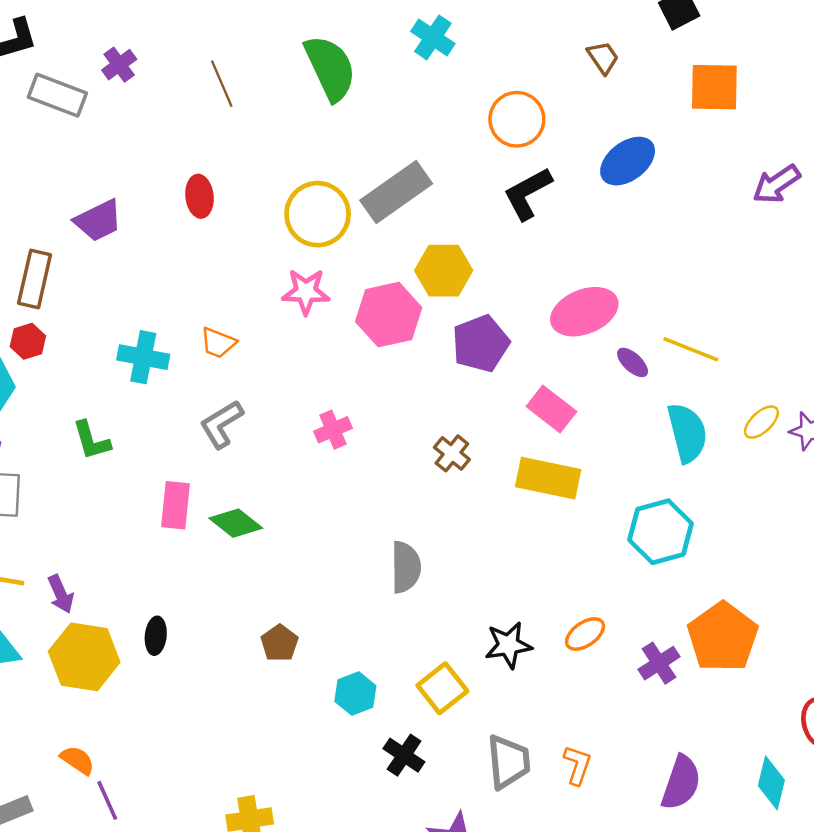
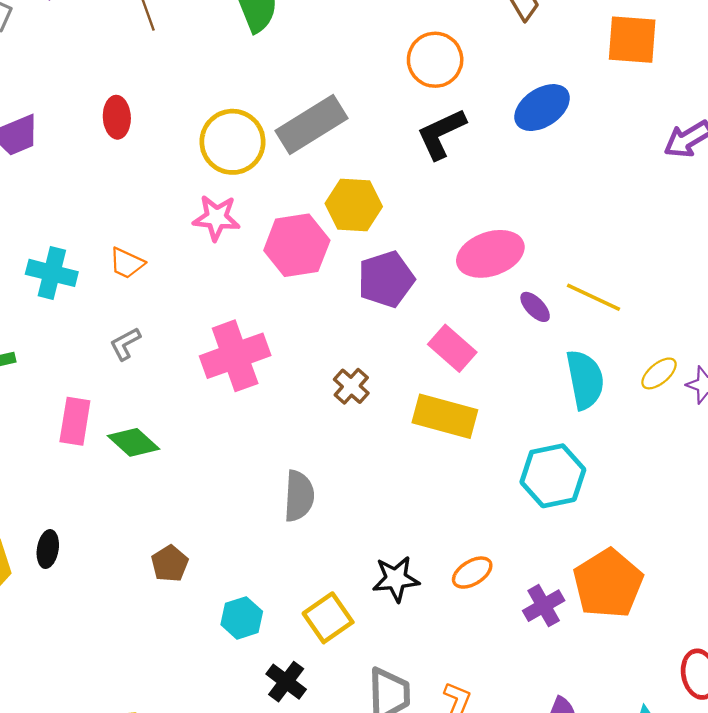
gray L-shape: (221, 424) -> (125, 344), size x0.7
pink cross: (333, 430) -> (235, 356), size x1.8

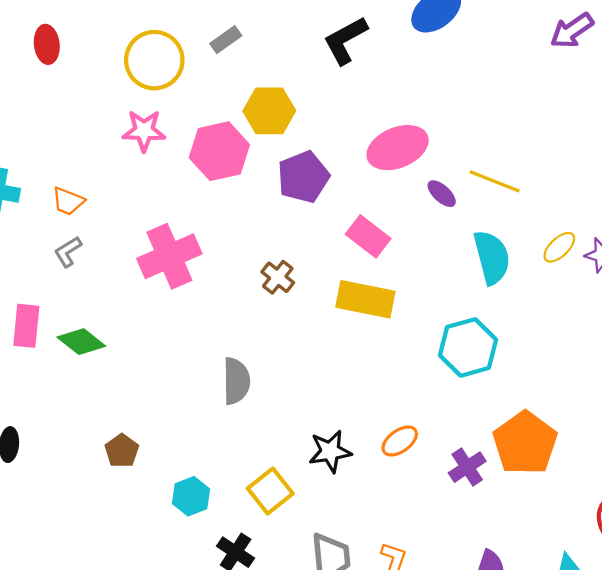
gray rectangle: (312, 125) -> (226, 40), size x0.5
orange trapezoid: (127, 263) -> (68, 201), moved

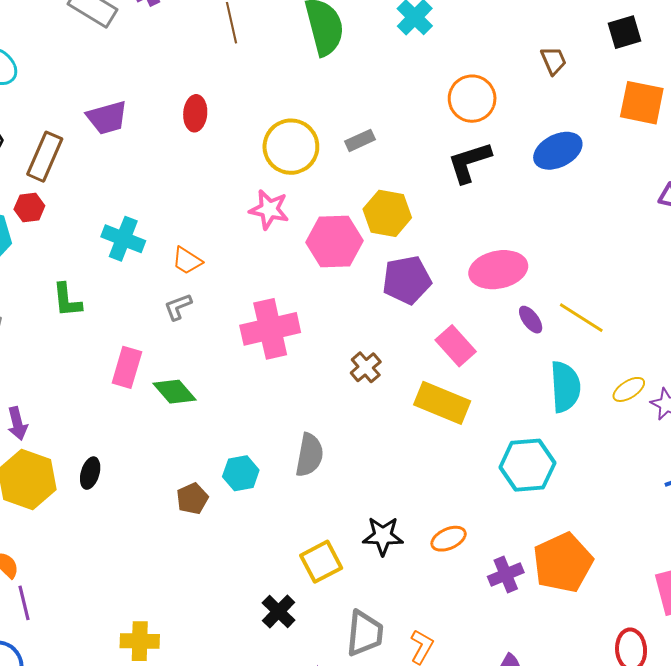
cyan hexagon: (191, 496) -> (241, 473), moved

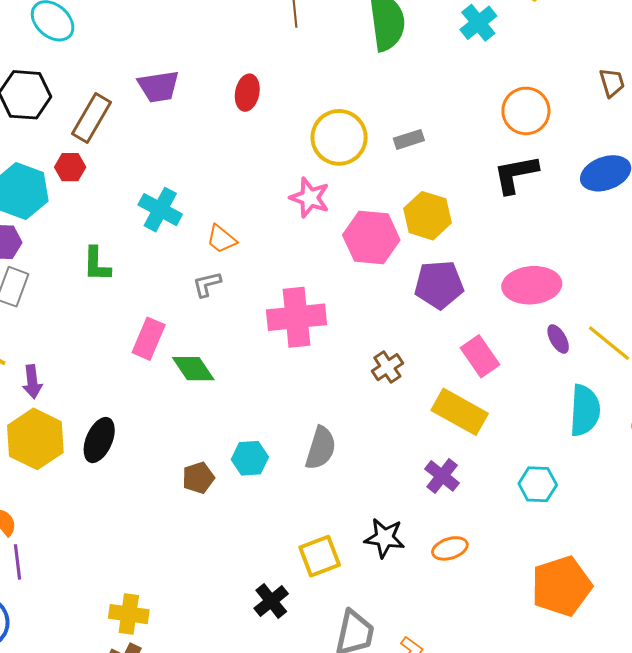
cyan hexagon: (527, 465) -> (538, 484), size x0.7
black ellipse: (90, 473) -> (99, 440), size x1.4
purple cross: (506, 574) -> (442, 476), moved, turned -36

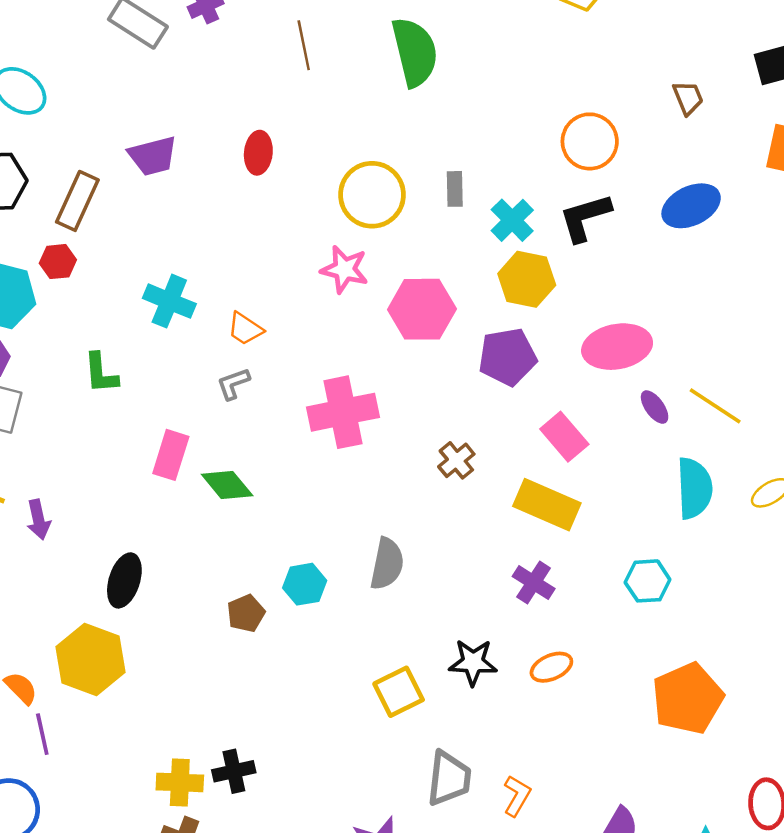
cyan cross: (478, 23) -> (512, 220), moved
gray rectangle: (409, 139) -> (455, 189), turned -68
yellow hexagon: (427, 216) -> (527, 279), moved
yellow hexagon: (35, 439) -> (90, 660), moved
black cross: (271, 601) -> (234, 771), moved, turned 32

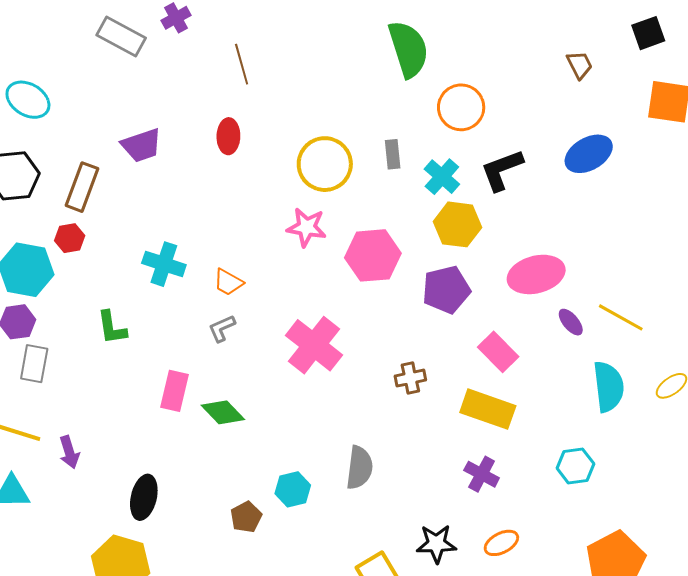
brown line: (304, 45) -> (242, 64), moved
green semicircle: (415, 52) -> (408, 49), moved
orange circle: (590, 141) -> (461, 107), moved
pink cross: (343, 412) -> (314, 345), turned -36
brown cross: (456, 460) -> (410, 378), turned 32

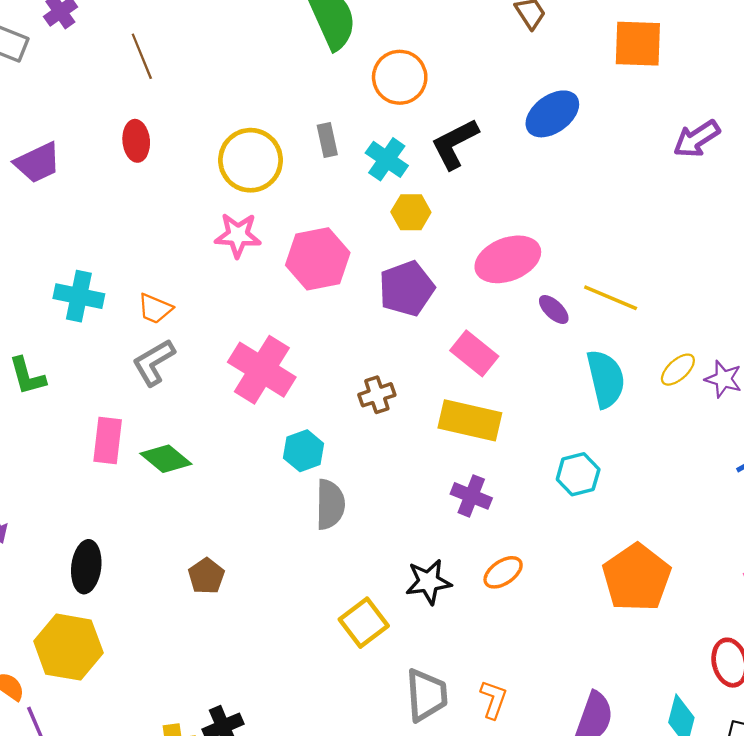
yellow hexagon: (458, 224) -> (411, 212), size x0.7
gray L-shape: (222, 328) -> (154, 362), size x1.4
cyan hexagon: (293, 489) -> (304, 451), moved

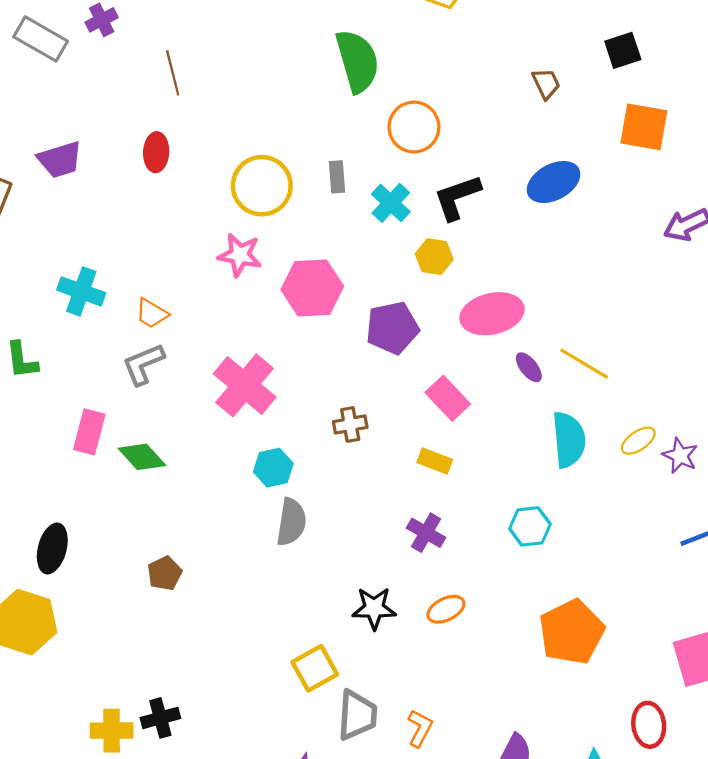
yellow hexagon: (411, 212) -> (434, 257), moved
yellow rectangle: (470, 420) -> (435, 461), size x0.6
yellow square: (364, 623) -> (315, 668), moved

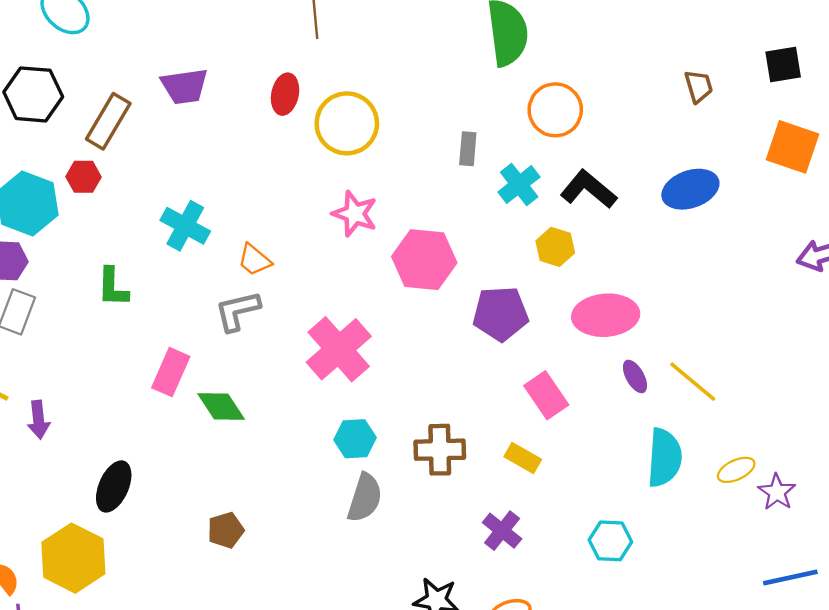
yellow circle: (262, 186) -> (347, 123), moved
black L-shape: (457, 197) -> (589, 189), turned 50
brown cross: (350, 424) -> (440, 450), moved, size x1.4

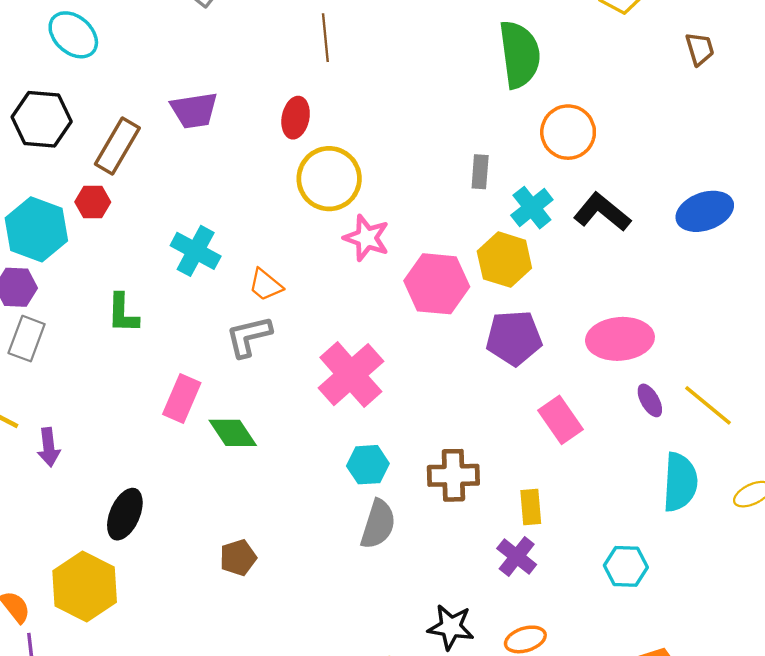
brown trapezoid: (699, 86) -> (700, 49), moved
yellow circle: (347, 123) -> (329, 179), moved
yellow hexagon: (555, 247) -> (504, 260), moved, size x1.4
yellow rectangle: (523, 458) -> (531, 507), moved, turned 56

